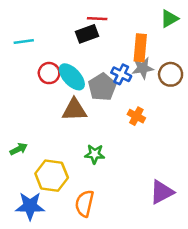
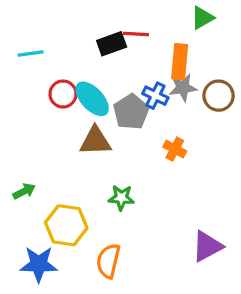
red line: (97, 19) -> (136, 34), moved
green triangle: (169, 19) -> (202, 18), moved

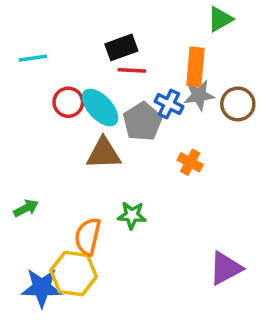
red line: (136, 34) -> (132, 70), moved
yellow hexagon: (66, 225) -> (74, 274), moved
orange semicircle: (108, 261) -> (88, 236), moved

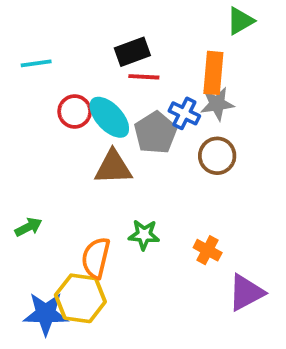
brown circle: (238, 104) -> (217, 156), moved
orange cross: (190, 162) -> (208, 250), moved

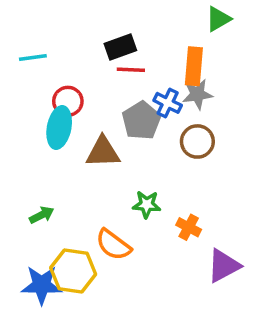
cyan ellipse: (109, 117) -> (59, 127), moved, turned 54
green arrow: (28, 227) -> (42, 215), moved
green star: (144, 235) -> (147, 204), moved
orange semicircle: (96, 258) -> (113, 245), moved, turned -66

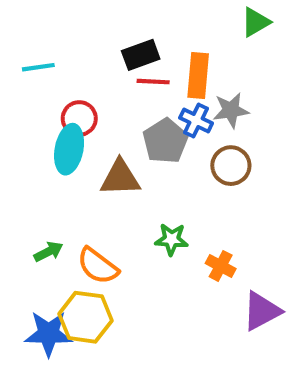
orange rectangle: (194, 66) -> (198, 75), moved
orange semicircle: (113, 245) -> (98, 266), moved

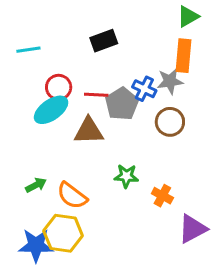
orange rectangle: (198, 75) -> (184, 56), moved
red line: (153, 82) -> (96, 95), moved
cyan ellipse: (69, 149) -> (51, 110), turned 44

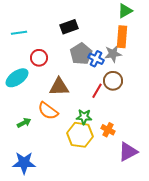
red line: (96, 95) -> (97, 91), moved, turned -63
gray pentagon: (122, 104) -> (81, 54), moved
cyan ellipse: (51, 110) -> (17, 78), moved
orange semicircle: (72, 196) -> (48, 111), moved
yellow hexagon: (63, 233) -> (80, 135), moved

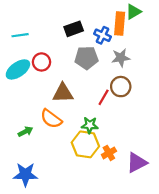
orange rectangle: (122, 37) -> (120, 23), moved
gray pentagon: (81, 54) -> (86, 58), turned 30
blue cross: (96, 59) -> (103, 35), moved
cyan ellipse: (17, 78) -> (18, 69), moved
orange cross: (108, 130) -> (109, 153), moved, turned 32

